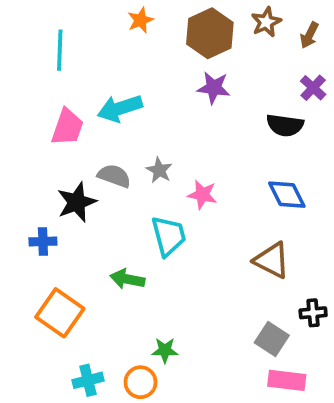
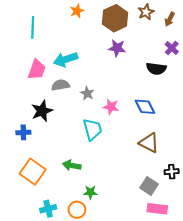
gray semicircle: (114, 176) -> (60, 85), moved, turned -30
blue diamond: (287, 195) -> (145, 107), moved
green arrow: (127, 279) -> (72, 165), moved

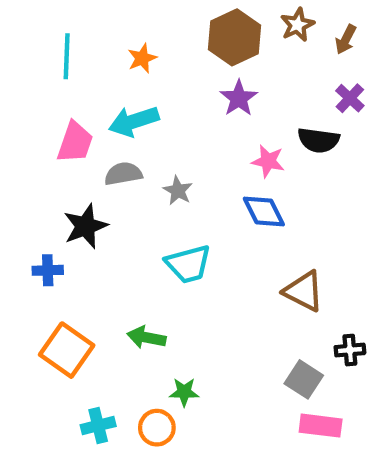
orange star: (77, 11) -> (142, 58), moved
purple star: (117, 48) -> (239, 98), turned 30
pink star: (111, 107) -> (268, 161), moved
blue diamond: (145, 107) -> (264, 212), moved
cyan trapezoid: (92, 129) -> (188, 264), turned 90

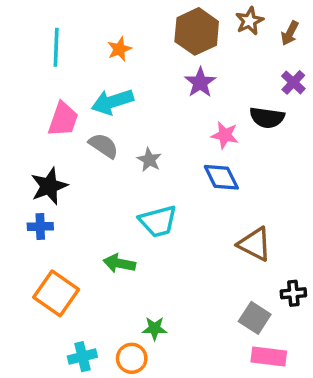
gray semicircle: (123, 174) -> (104, 146), turned 44
black star: (86, 226) -> (49, 186), moved
green arrow: (146, 337) -> (119, 263), moved

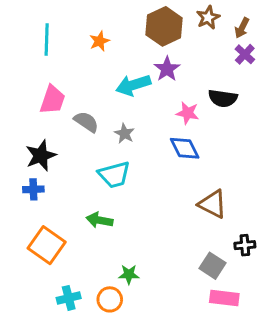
purple cross: (293, 82) -> (245, 54), moved
cyan arrow: (112, 102) -> (133, 85), moved
cyan trapezoid: (158, 221) -> (114, 175), moved

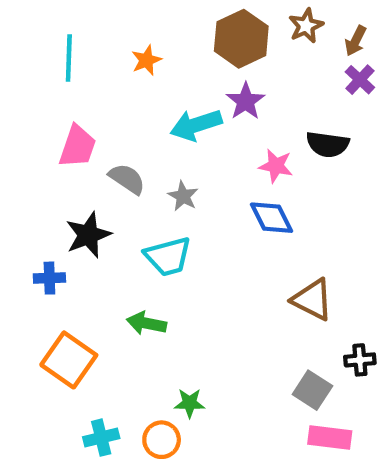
black star: (41, 156) -> (88, 235), moved

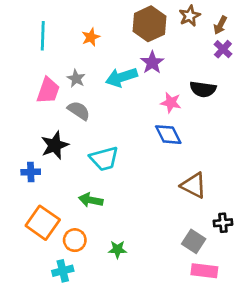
gray star: (183, 196) -> (76, 79), moved
orange circle: (162, 440) -> (75, 240), moved

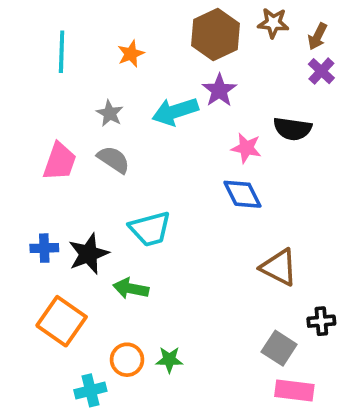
brown star: (190, 16) -> (273, 23), turned 30
pink trapezoid: (48, 91) -> (60, 161), moved
black star: (55, 145) -> (89, 254), moved
orange circle: (75, 240) -> (127, 360), moved

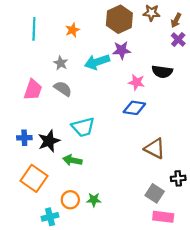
purple star: (219, 90) -> (122, 50), turned 30
blue diamond: (242, 194) -> (134, 108), turned -55

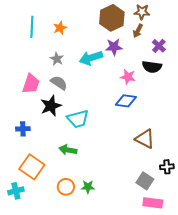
brown arrow: (176, 20) -> (138, 31), moved
orange star: (72, 30) -> (60, 28), moved
purple cross: (178, 40) -> (159, 46), moved
black star: (49, 141) -> (51, 106), moved
cyan cross: (50, 217) -> (16, 191), moved

